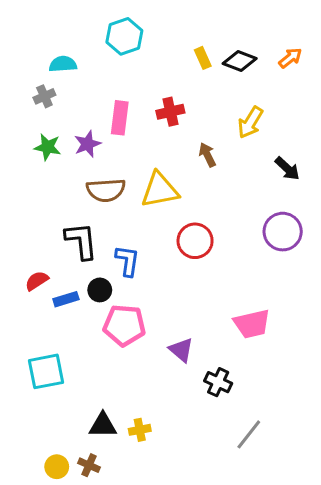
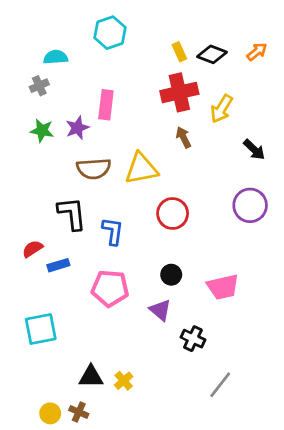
red cross: (170, 112) -> (179, 92), moved, size x1.5
black circle: (100, 290) -> (171, 275), moved
yellow cross: (140, 430) -> (124, 381), turned -30

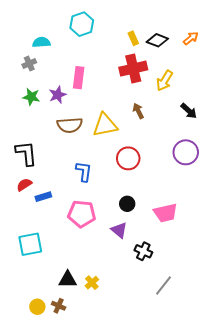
brown arrow: (183, 137) -> (138, 111), moved
black L-shape: (72, 213) -> (26, 153), moved

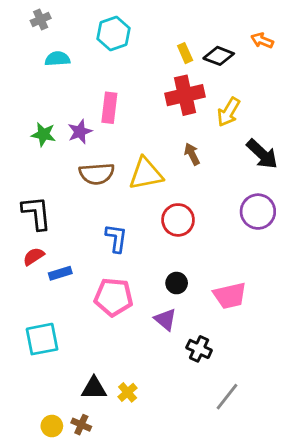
orange arrow: (191, 38) -> (262, 41), moved, turned -119
gray cross: (29, 63) -> (41, 19), moved
black arrow: (189, 111) -> (262, 154), size x1.4

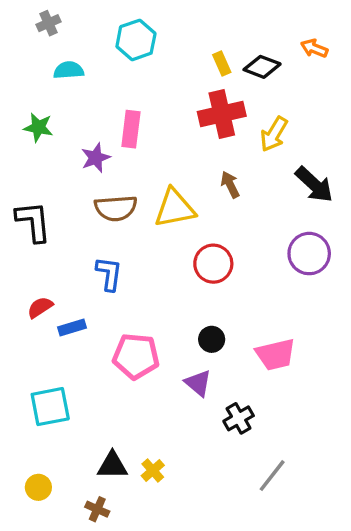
green star: (43, 134) -> (38, 127), moved
black L-shape: (36, 213) -> (33, 222), moved
blue L-shape: (116, 238) -> (109, 274), moved
black cross: (199, 349) -> (239, 418), turned 35
yellow circle: (52, 426) -> (38, 487), moved

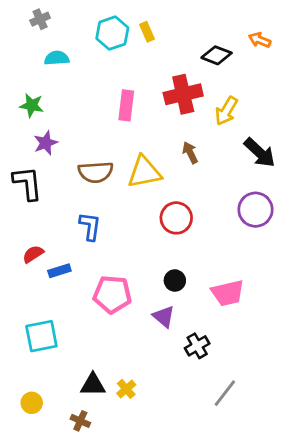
yellow rectangle: (222, 63) -> (147, 32), moved
pink rectangle: (131, 129) -> (126, 105), moved
purple star: (96, 158) -> (46, 143), moved

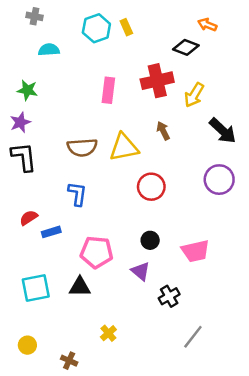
gray cross: (40, 19) -> (35, 16), turned 35
orange arrow: (260, 40) -> (207, 25), moved
purple star: (46, 143) -> (20, 122), moved
black triangle: (93, 385) -> (80, 287), moved

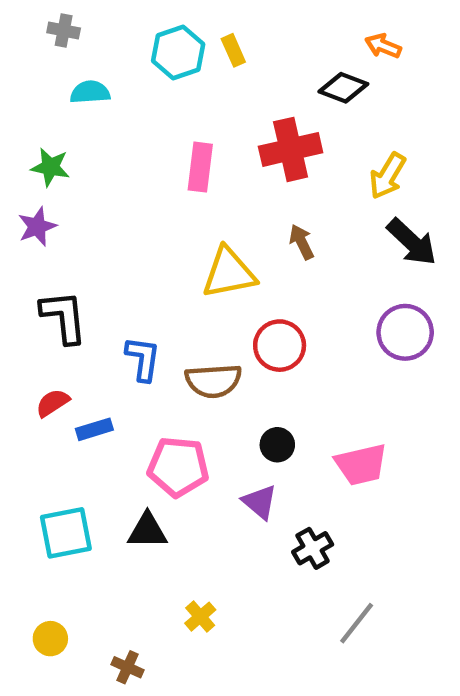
yellow arrow: (194, 95) -> (387, 176), moved
brown semicircle: (82, 147) -> (213, 381), moved
black L-shape: (24, 157) -> (64, 317), moved

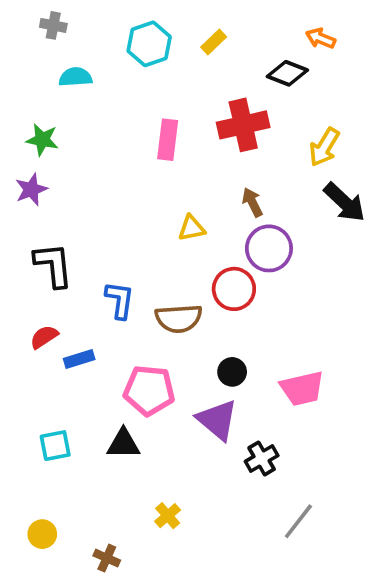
yellow rectangle: (233, 50) -> (214, 42), moved, turned 70
yellow triangle: (229, 273) -> (192, 228), size x0.6
purple circle: (405, 332) -> (269, 248), moved
purple triangle: (260, 502) -> (217, 420), size x1.4
cyan square: (66, 533) -> (55, 446), size x0.7

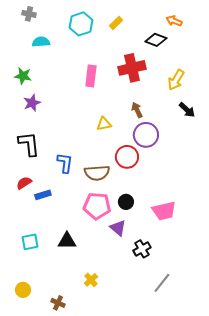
purple star: (31, 189) -> (32, 103), moved
black arrow: (345, 202) -> (187, 110), size x0.7
pink pentagon: (149, 390) -> (97, 206), moved
purple triangle: (217, 420) -> (118, 228), size x0.7

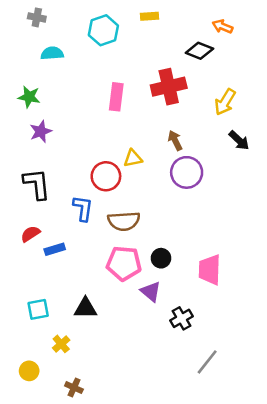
yellow rectangle: (116, 23) -> (149, 16), moved, turned 40
red circle: (127, 157) -> (106, 176), moved
pink trapezoid: (164, 211) -> (210, 270), turned 105
yellow cross: (91, 280) -> (61, 344), moved

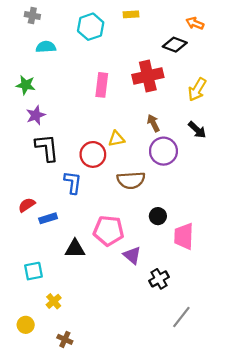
black arrow: (239, 140) -> (197, 130), moved
black L-shape: (37, 184) -> (47, 148), moved
brown semicircle: (124, 221) -> (131, 180), moved
black circle: (161, 258) -> (158, 216), moved
black triangle: (85, 308) -> (75, 249), moved

